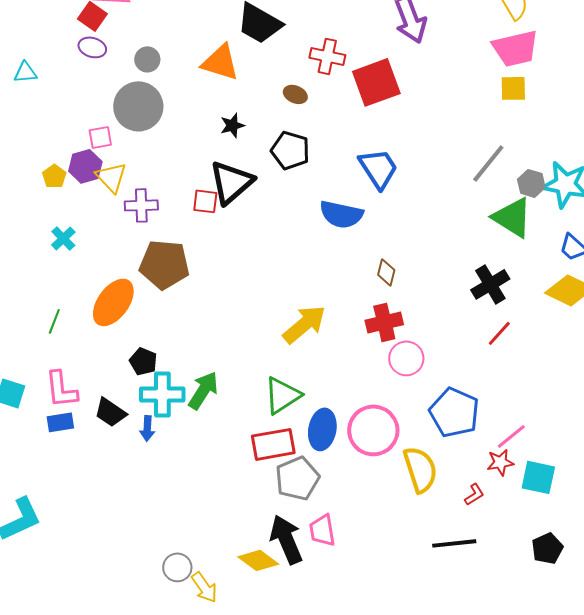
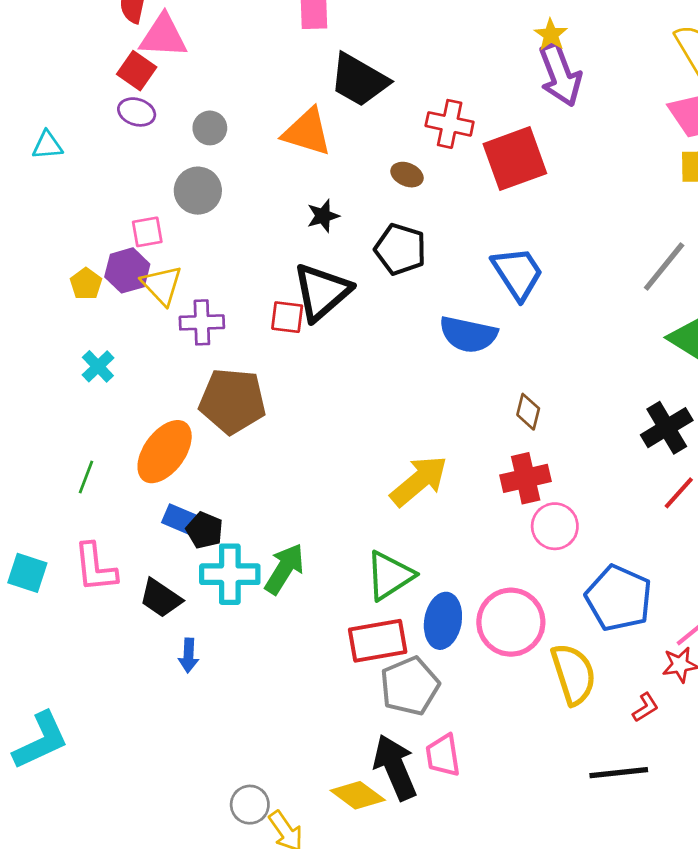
gray circle: (138, 106) -> (198, 191), size x0.7
blue rectangle: (60, 422) -> (181, 520), moved, turned 32
blue arrow: (147, 428) -> (189, 655), moved

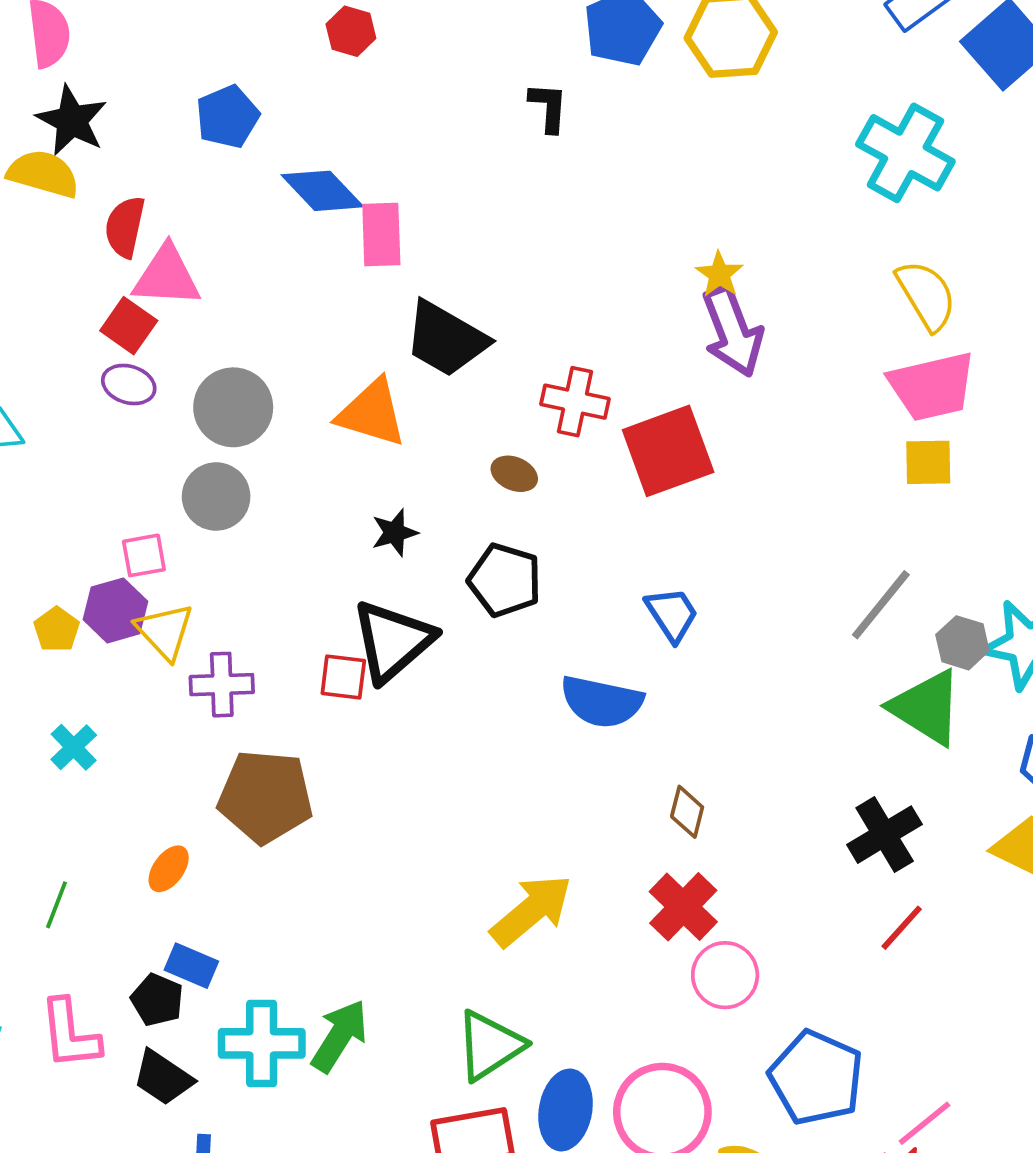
gray circle: (210, 128) -> (233, 407), size x1.6
blue trapezoid: (518, 273) -> (672, 614), size x0.7
orange ellipse: (165, 452) -> (169, 869), size x0.5
red cross: (526, 478) -> (683, 907), turned -33
black pentagon: (205, 530) -> (157, 1000), moved

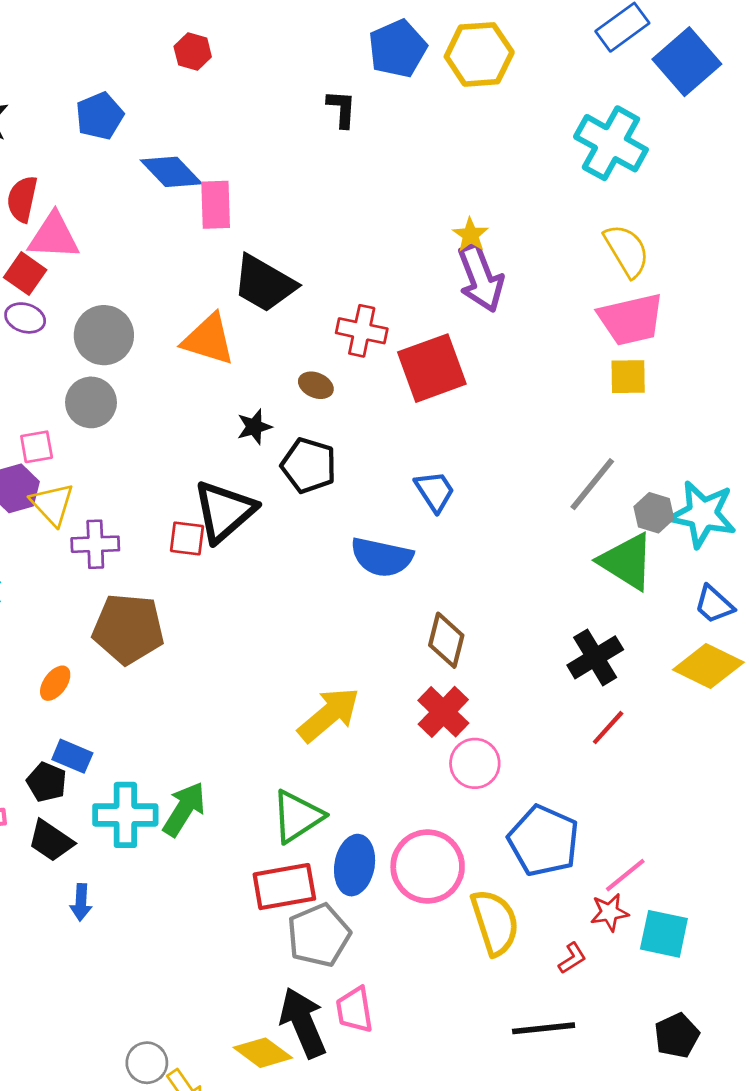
black star: (395, 533) -> (254, 427), moved
brown diamond: (687, 812) -> (446, 640), size x1.4

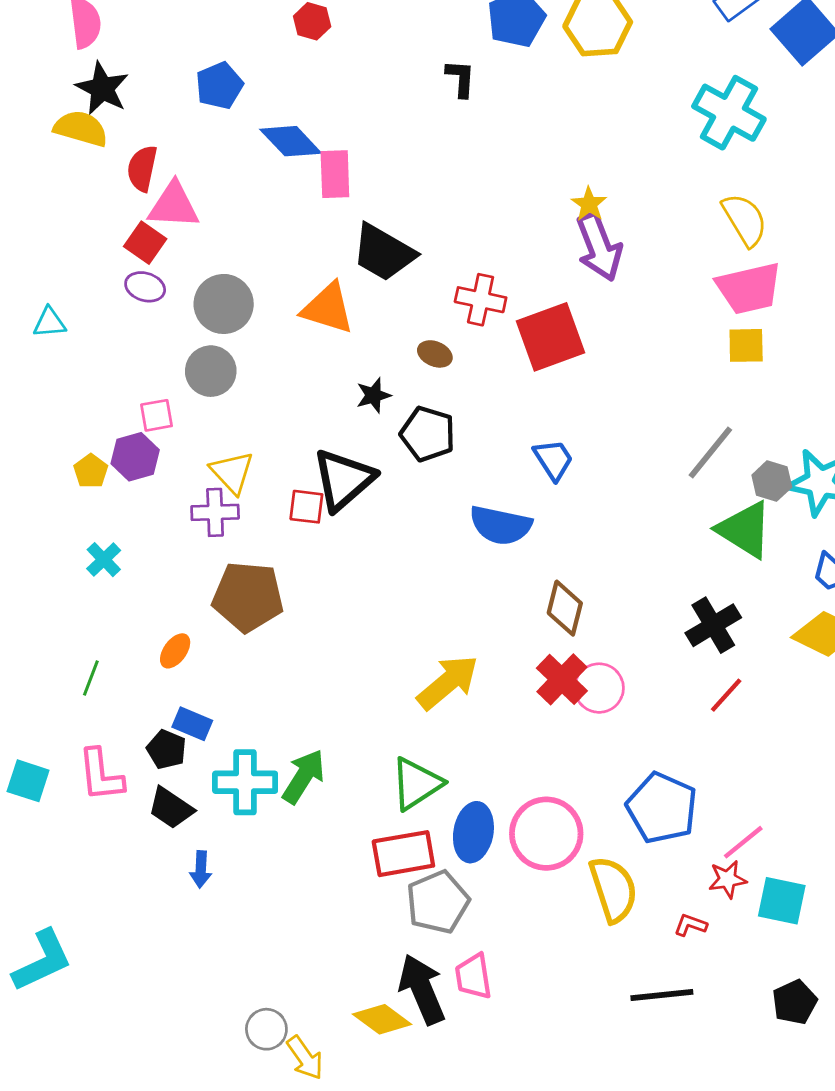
yellow triangle: (52, 504) -> (232, 472), moved
pink circle: (475, 763) -> (599, 688), moved
red L-shape: (572, 958) -> (690, 925), turned -128

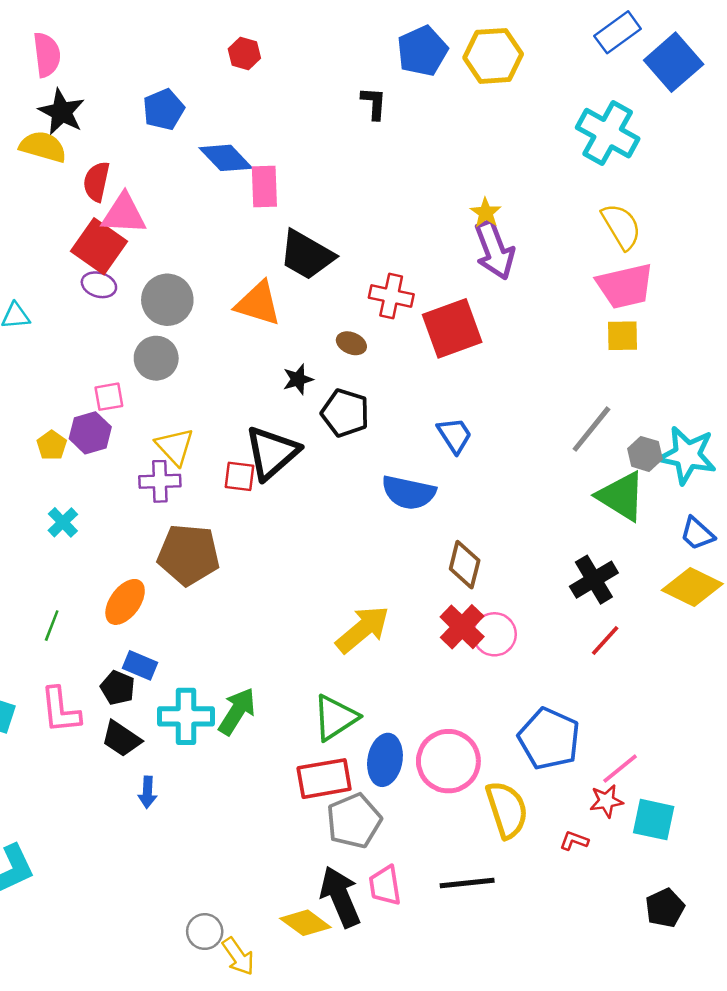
red square: (145, 243) -> (99, 246), size x1.5
orange ellipse: (175, 651) -> (125, 602), size x1.5
black line: (662, 995) -> (467, 883), moved

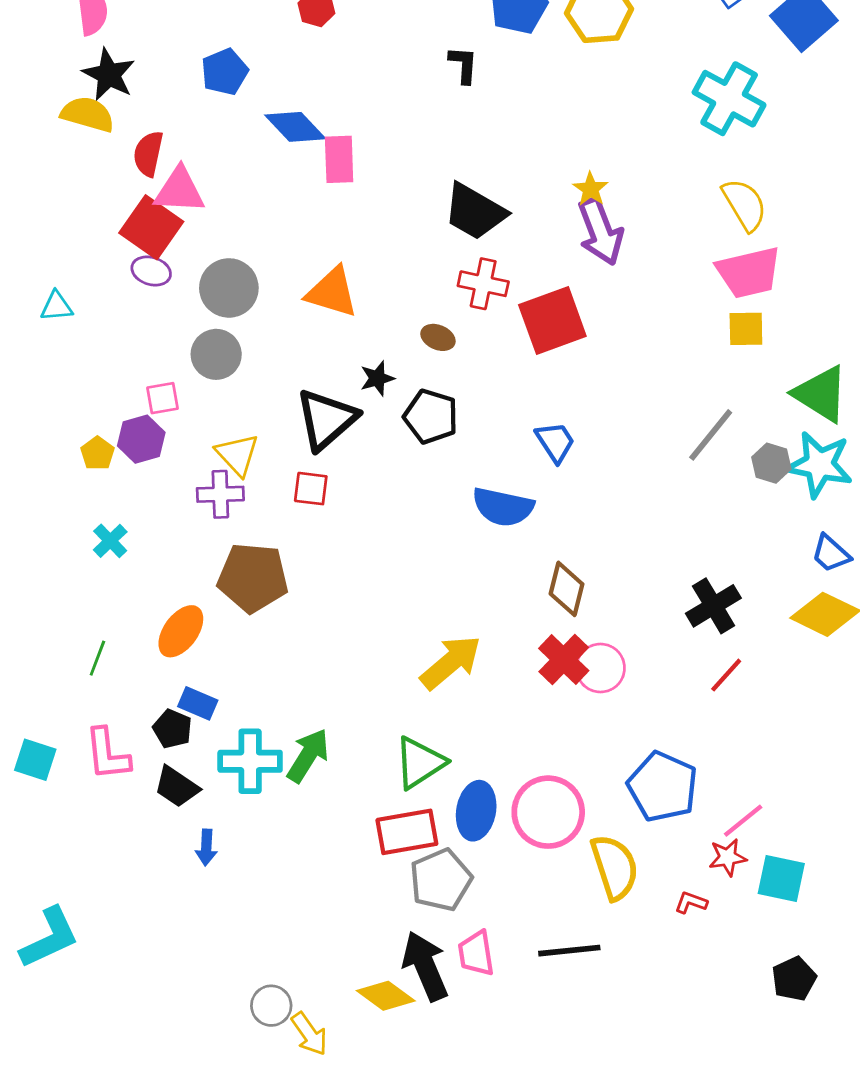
black trapezoid: (307, 255) -> (475, 212), moved
black triangle: (272, 453) -> (326, 419), moved
green triangle: (621, 496) -> (821, 394), moved

